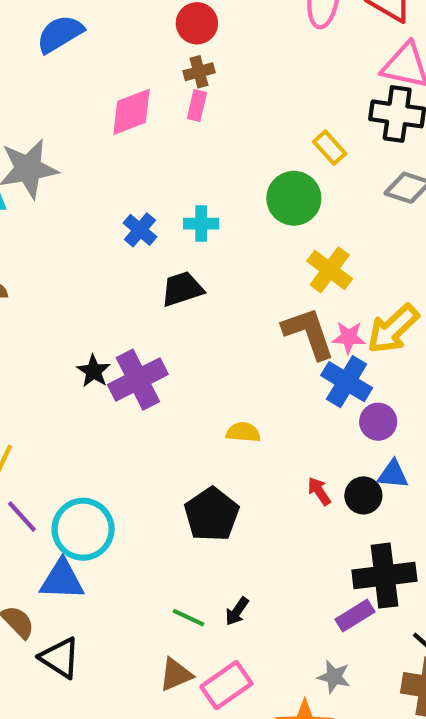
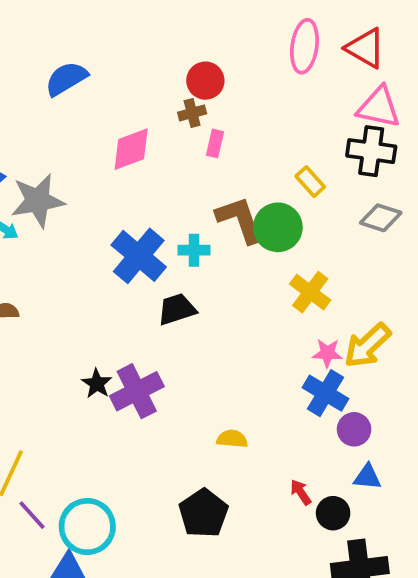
red circle: (197, 23) -> (205, 81), moved
pink rectangle: (197, 106) -> (215, 143), moved
blue cross: (140, 230) -> (139, 256), size x1.8
brown L-shape: (309, 333) -> (240, 220), moved
black circle: (363, 495) -> (333, 513), moved

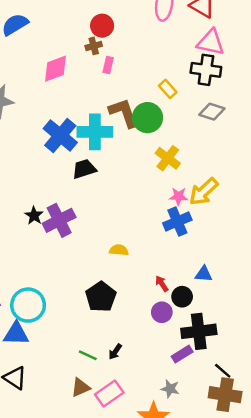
cyan cross: (194, 250) -> (95, 132), size x1.8
blue cross: (325, 393) -> (177, 221), turned 36
purple circle: (354, 429) -> (162, 312), moved

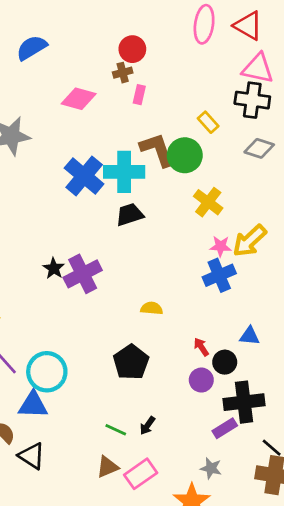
pink diamond: (56, 69) -> (79, 99), turned 36
black trapezoid: (84, 169) -> (130, 215), moved

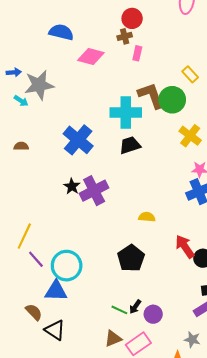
blue semicircle: (32, 48) -> (61, 32), moved, turned 45
blue cross: (84, 176) -> (78, 140), moved
red arrow: (201, 347) -> (185, 247), size x1.6
purple circle: (201, 380) -> (153, 314), moved
black arrow: (148, 426) -> (135, 307), moved

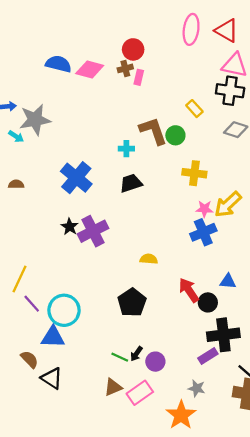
pink rectangle: (137, 53) -> (139, 77), moved
pink diamond: (91, 56) -> (90, 70), moved
green circle: (172, 100) -> (175, 135), size x0.7
cyan cross: (126, 112) -> (126, 149), size x0.5
yellow cross: (190, 136) -> (194, 173), turned -30

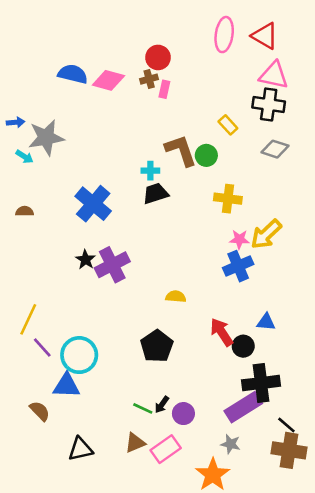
black trapezoid: (131, 183) -> (155, 194), moved
purple rectangle: (208, 356) -> (243, 407), size x1.6
black triangle: (52, 378) -> (80, 449), moved, turned -45

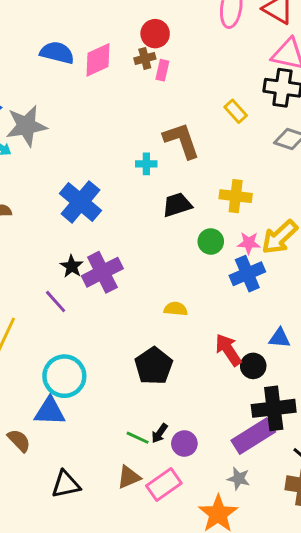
pink diamond: (108, 80) -> (98, 60), turned -40
green circle: (206, 155) -> (211, 241), moved
black trapezoid: (155, 194) -> (177, 205), moved
purple line: (42, 347) -> (56, 301), moved

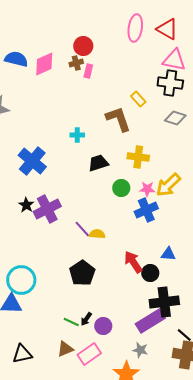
brown L-shape: (181, 140) -> (118, 119), moved
purple line: (56, 301) -> (82, 229), moved

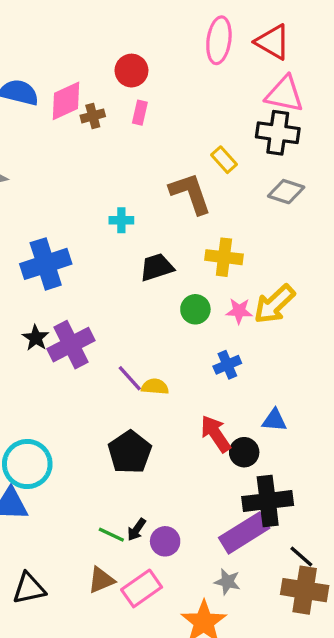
brown cross: (76, 63) -> (93, 116), moved
blue cross: (32, 161) -> (46, 264), turned 32
blue cross: (146, 210) -> (227, 365), moved, size x0.7

